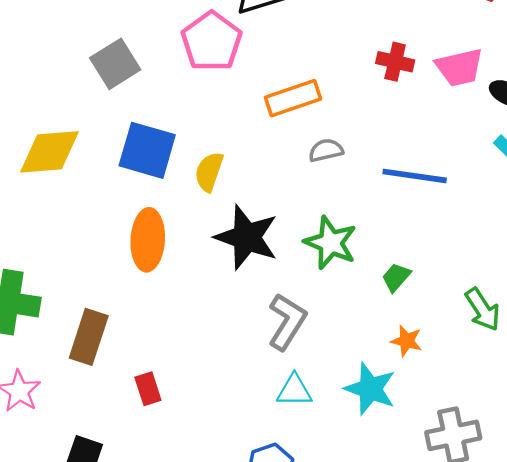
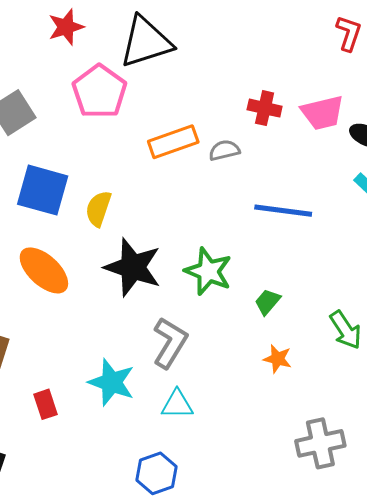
gray semicircle: (326, 150) -> (224, 150), moved
orange ellipse: (148, 240) -> (44, 270), turned -50
cyan star: (370, 389) -> (112, 382), moved

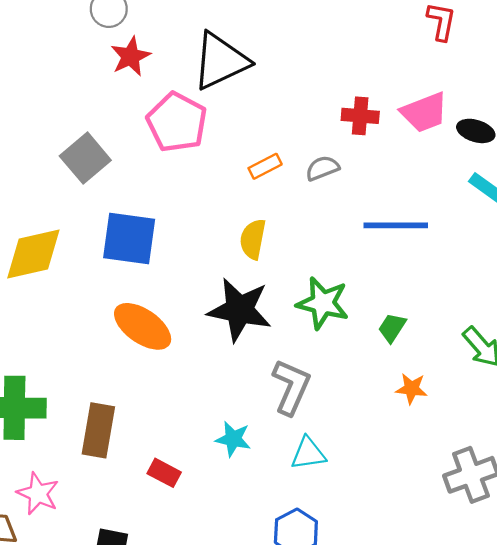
orange rectangle: (173, 142) -> (265, 166), size x0.6
yellow semicircle: (98, 209) -> (253, 239), moved
cyan star: (112, 382) -> (233, 439), size x0.7
red rectangle: (46, 404) -> (164, 473), turned -36

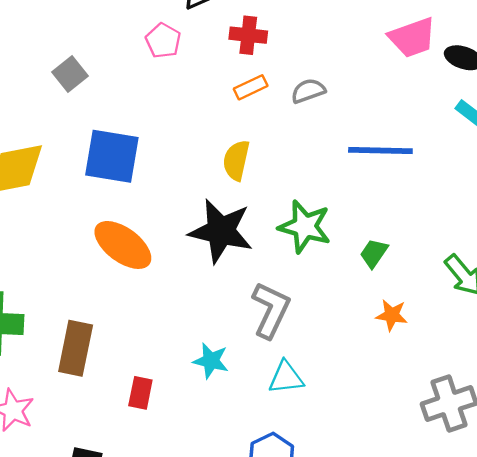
red cross: (360, 116) -> (248, 35), moved
pink pentagon: (177, 122) -> (163, 41), size x0.6
gray square: (85, 158) -> (70, 74), size x0.7
red rectangle: (164, 473) -> (140, 393), turned 72

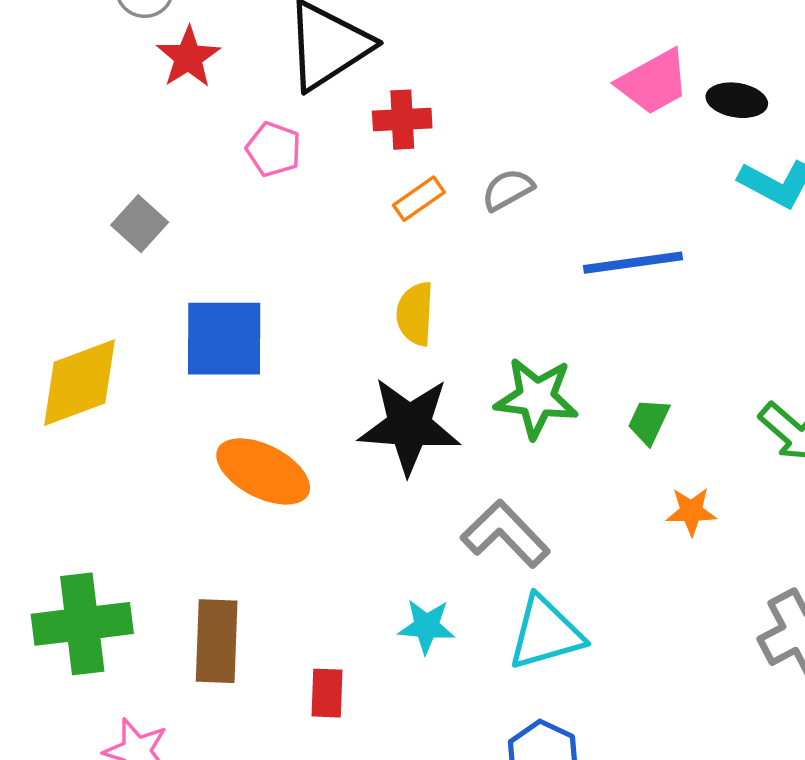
gray L-shape: (271, 310) -> (505, 534), turned -60
cyan triangle: (286, 377) -> (546, 633), size x1.4

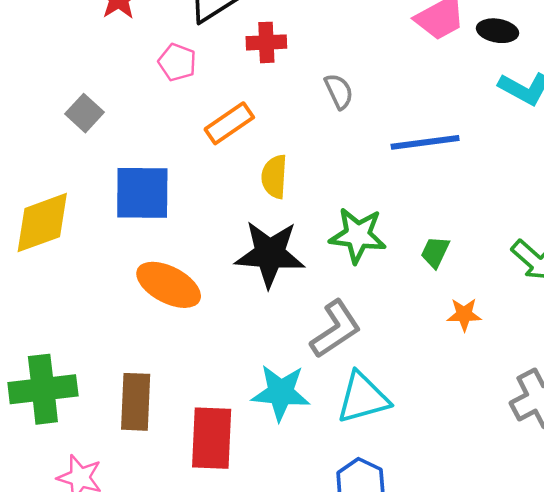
gray semicircle: (508, 190) -> (339, 91), turned 93
orange rectangle: (419, 199) -> (229, 123), moved, size x1.4
gray L-shape: (505, 534) -> (336, 329), turned 100
cyan star: (427, 626) -> (281, 393), size x1.5
red rectangle: (327, 693) -> (212, 438), size x1.8

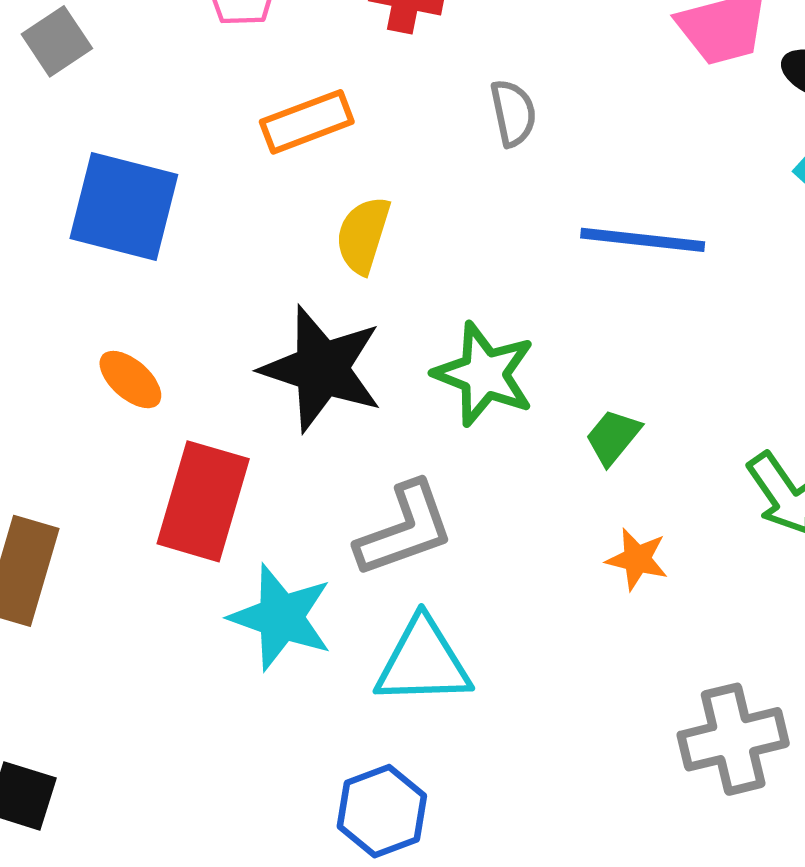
orange ellipse: (169, 285) -> (130, 380), size x0.6
red rectangle: (212, 438) -> (203, 501), moved

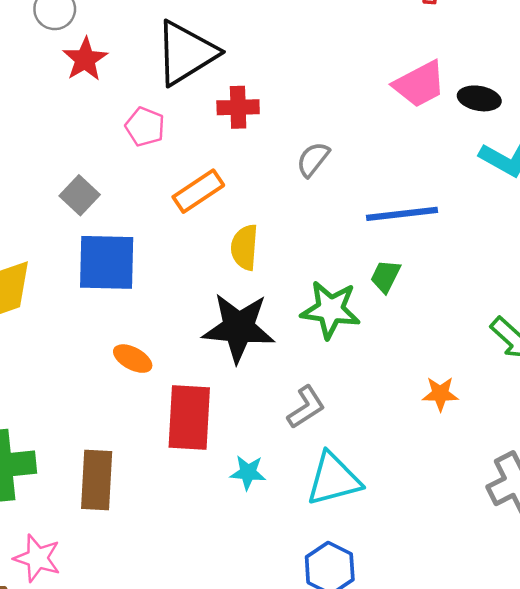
gray square: (57, 41) -> (80, 195), moved
gray semicircle: (513, 113) -> (313, 159), turned -117
green trapezoid: (613, 437) -> (385, 276), moved
gray L-shape: (405, 529) -> (306, 407), size x0.7
cyan star: (281, 617) -> (248, 472), size x0.6

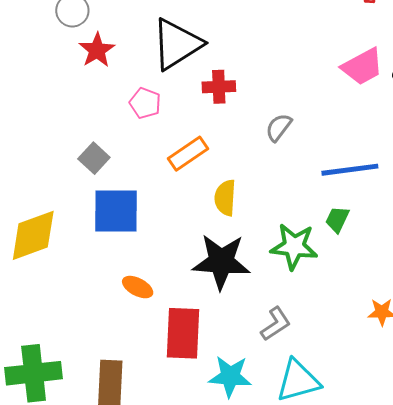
cyan star: (248, 472) -> (230, 376), size x1.5

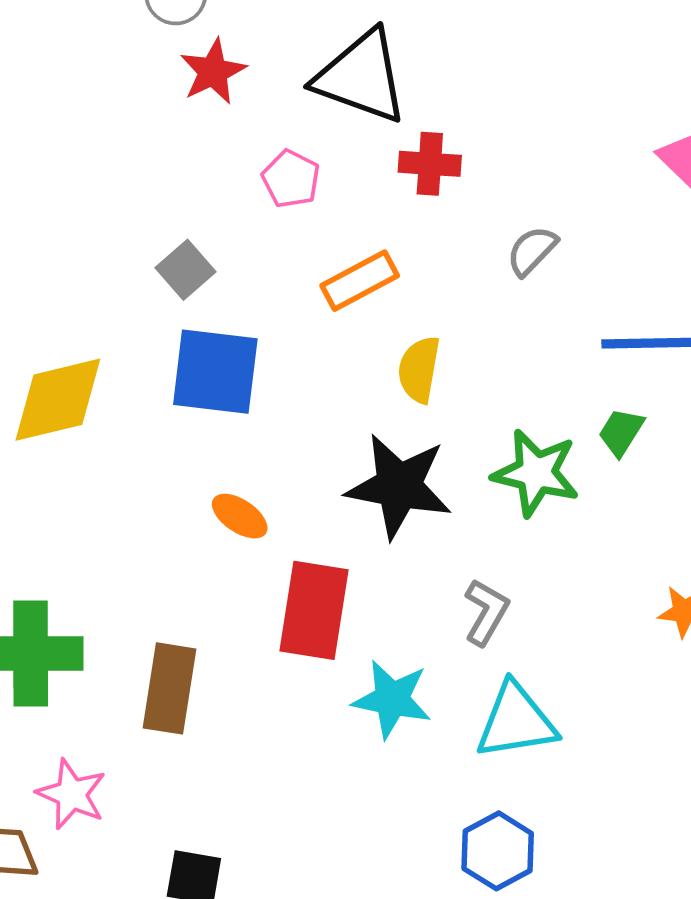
black triangle: (177, 44) -> (361, 77), turned 46
gray L-shape: (276, 324) -> (486, 612), turned -33

